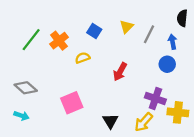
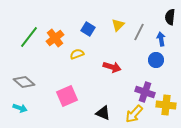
red arrow: (120, 72) -> (112, 67), turned -102
black triangle: (110, 121) -> (103, 113), turned -35

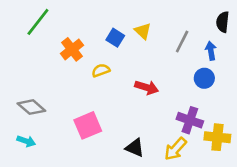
yellow triangle: (118, 25) -> (143, 31), moved, turned -32
green line: (29, 37) -> (38, 22), moved

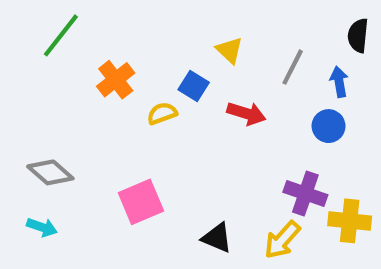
blue square: (115, 38) -> (194, 86), moved
red arrow: (147, 87) -> (246, 113), moved

